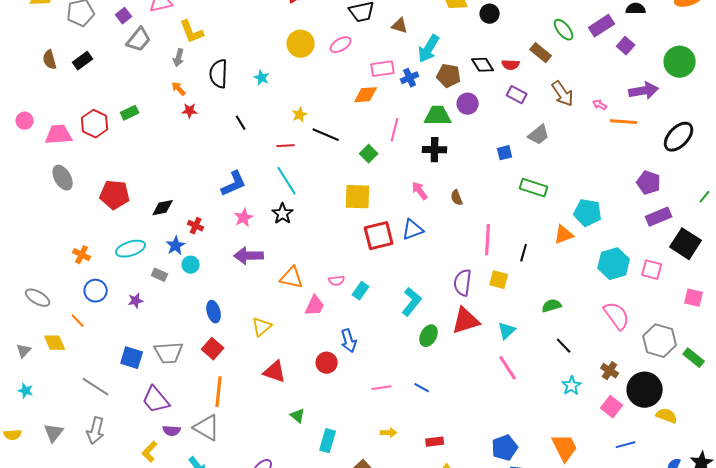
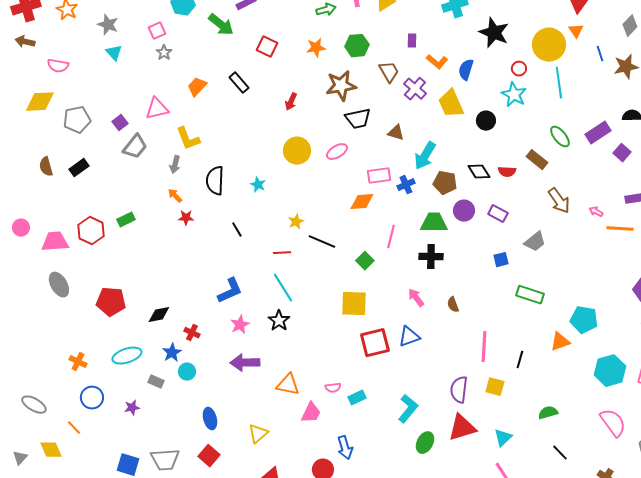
purple rectangle: (517, 95) -> (498, 214), moved
cyan rectangle: (361, 291) -> (357, 398), turned 30

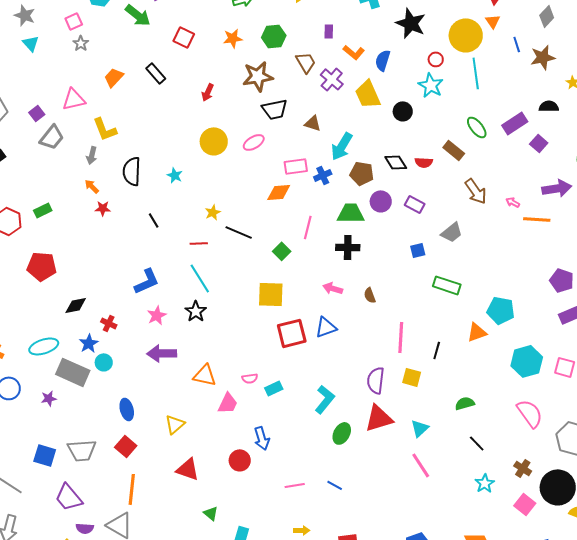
pink arrow: (416, 298) -> (333, 288), turned -36
red pentagon: (111, 302) -> (42, 266), moved
gray rectangle: (156, 382) -> (73, 372), size x2.0

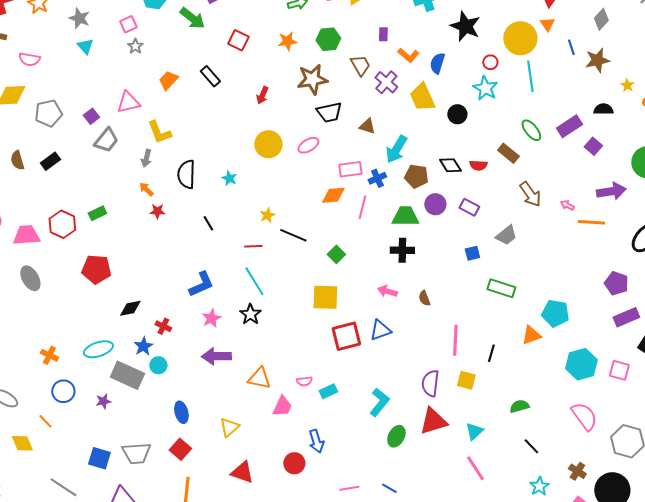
pink line: (308, 227) -> (362, 207), moved

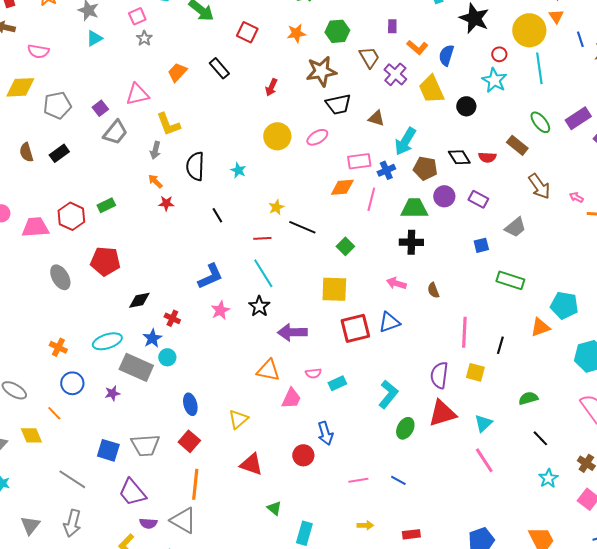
cyan triangle: (85, 46) -> (94, 38), turned 42
gray ellipse: (30, 278) -> (60, 277), moved
purple arrow: (216, 356) -> (292, 332), moved

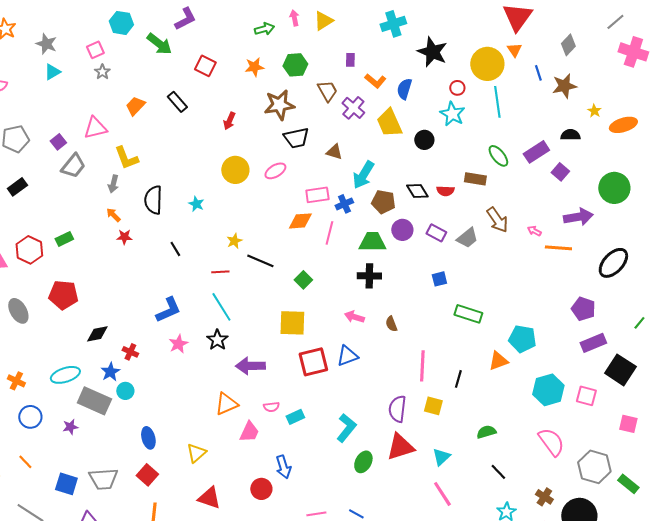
brown rectangle: (517, 145) -> (475, 179), turned -30
gray trapezoid: (515, 227) -> (467, 238), moved
orange triangle: (268, 370) -> (226, 404), turned -35
orange line: (54, 413) -> (25, 462), moved

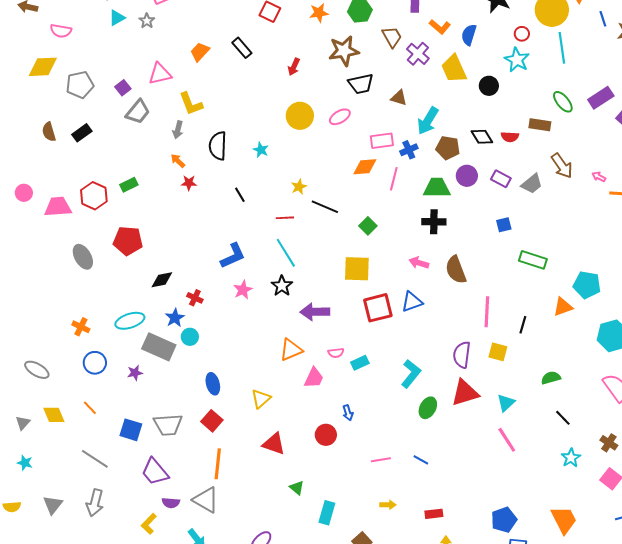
gray star: (102, 72) -> (147, 21), moved
brown semicircle: (391, 324) -> (456, 270), size x1.8
blue arrow: (283, 467) -> (348, 413), size x0.7

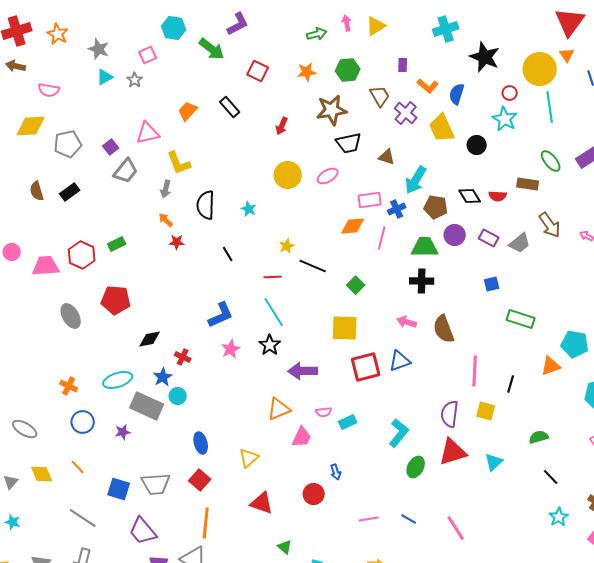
pink line: (507, 440) -> (456, 528), moved

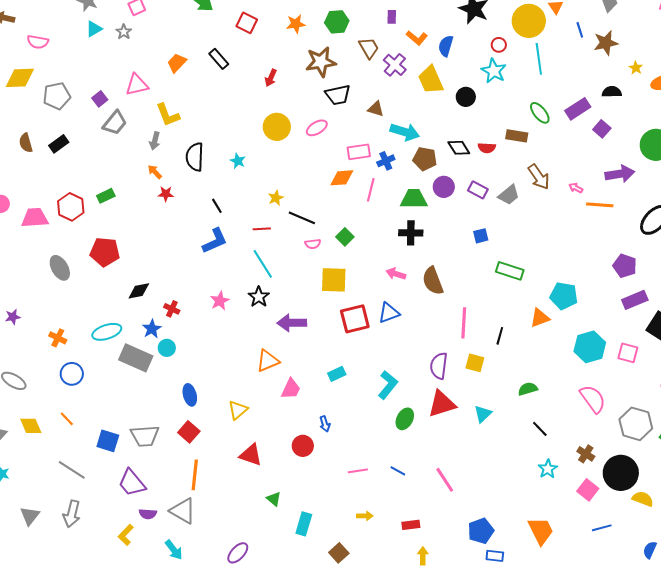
cyan arrow: (416, 180) -> (405, 132), turned -104
blue L-shape: (221, 315) -> (215, 241), moved
pink semicircle: (324, 412) -> (313, 244), moved
purple star: (123, 432) -> (13, 317), moved

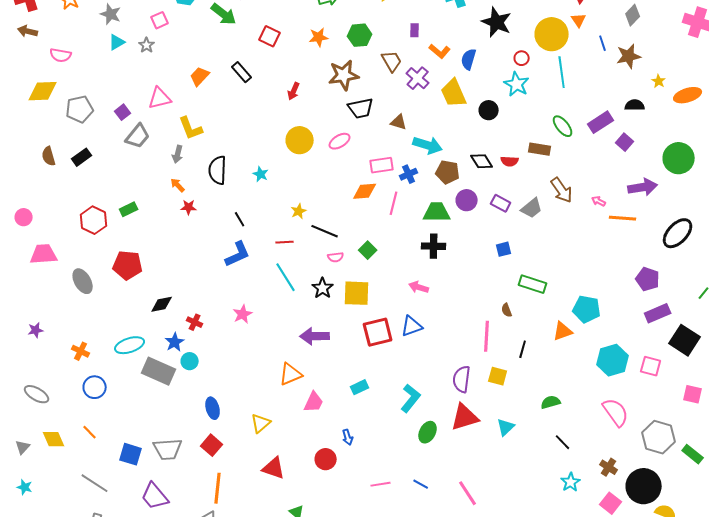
pink trapezoid: (35, 218) -> (44, 254), moved
brown semicircle: (433, 281) -> (507, 310), moved, size x0.5
black star: (259, 297) -> (323, 288), moved

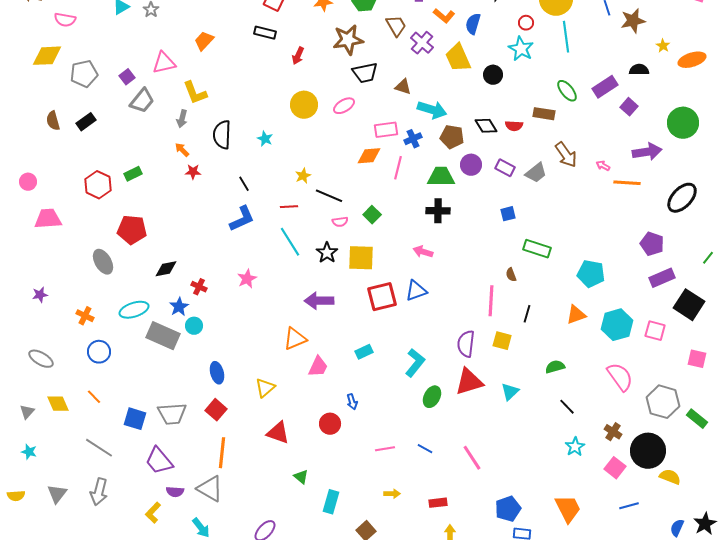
black rectangle: (242, 72) -> (265, 33), moved, turned -35
gray ellipse: (83, 281) -> (103, 262), moved
orange triangle: (563, 331) -> (576, 315), moved

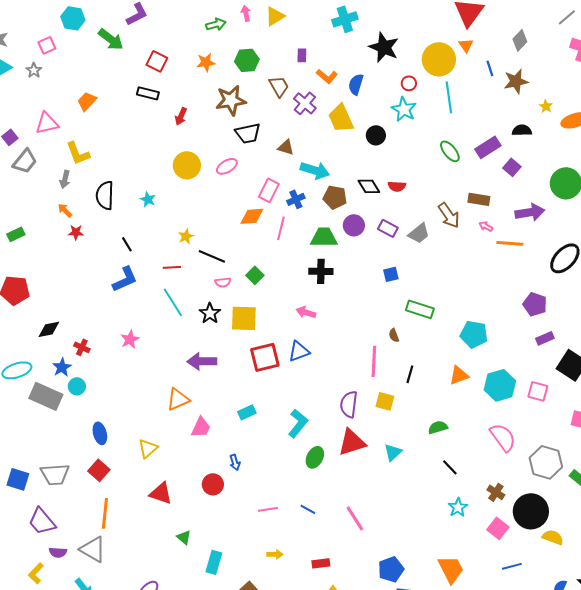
brown rectangle: (544, 114) -> (479, 199), moved
pink rectangle: (386, 130) -> (269, 190), turned -55
purple rectangle: (662, 278) -> (545, 338), size x0.7

